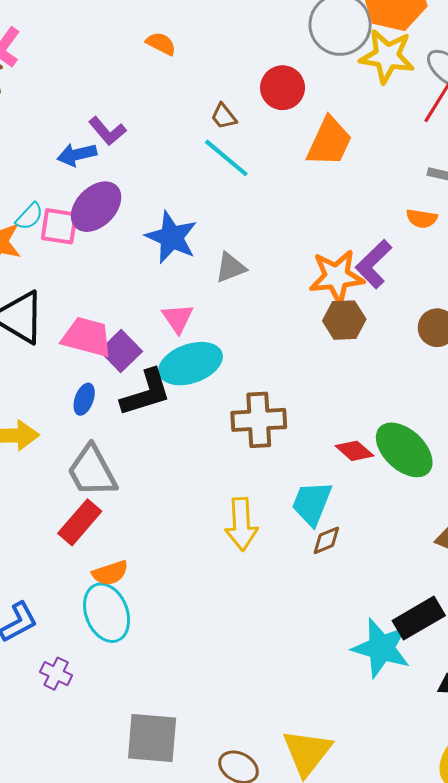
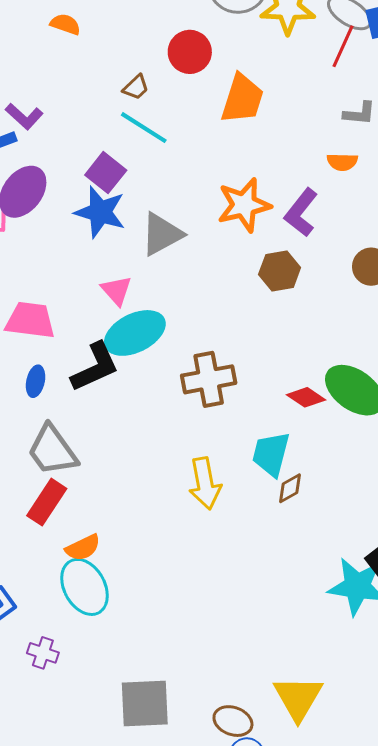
brown trapezoid: (224, 116) -> (136, 87), turned -88
gray triangle: (231, 268) -> (162, 234), size x1.4
orange star: (337, 277) -> (244, 205), moved
purple square: (121, 351) -> (106, 173), moved

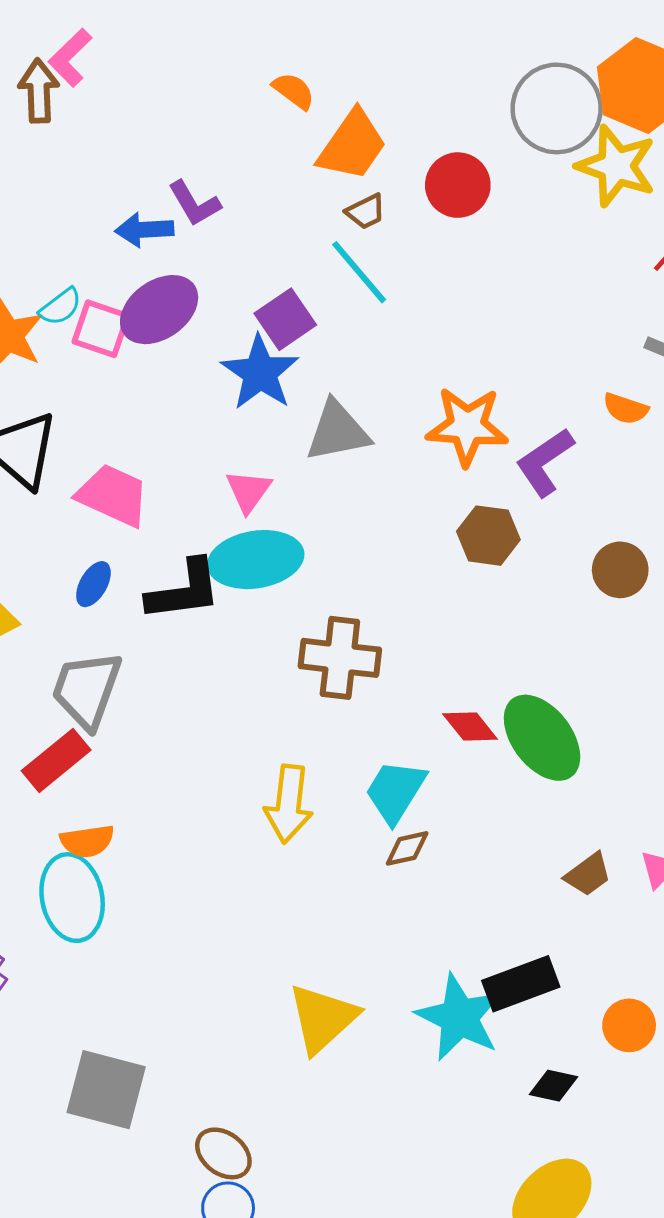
orange trapezoid: (242, 99) -> (352, 145), moved
gray trapezoid: (52, 450) -> (87, 690), turned 38
yellow triangle: (298, 698) -> (323, 1018), moved

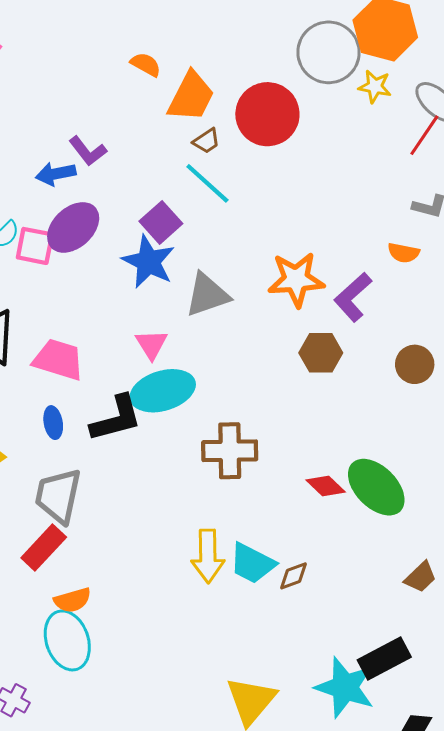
yellow star: (616, 166) -> (375, 87), size x0.6
red circle: (458, 185) -> (267, 114), size x1.4
blue ellipse: (93, 584) -> (53, 423), turned -32
cyan trapezoid: (395, 791) -> (252, 563), moved, turned -87

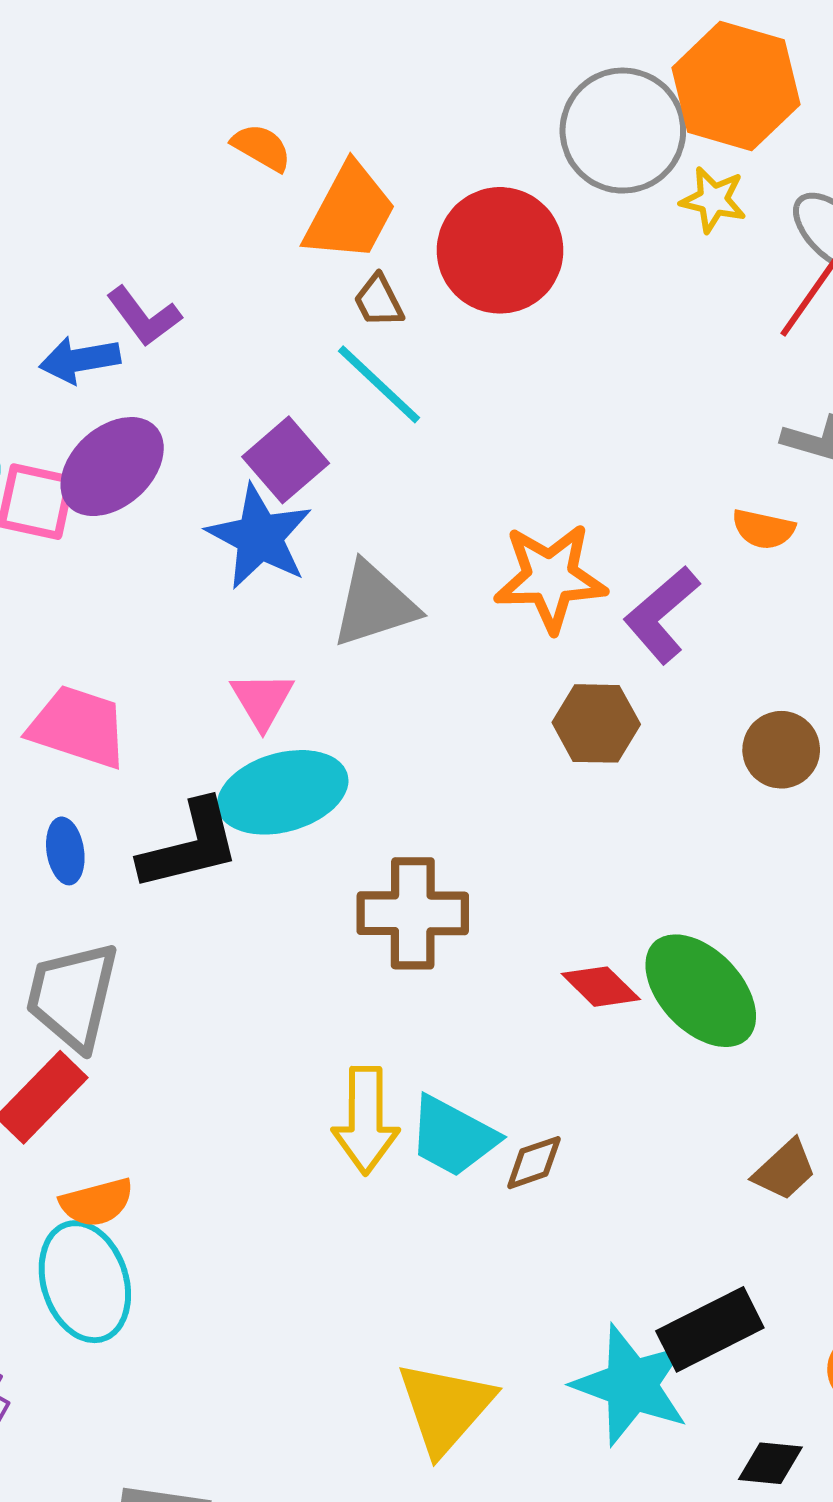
brown trapezoid: (207, 141) -> (379, 301), turned 96

